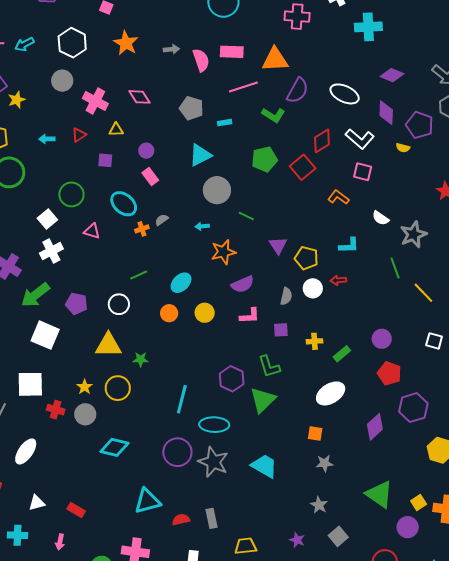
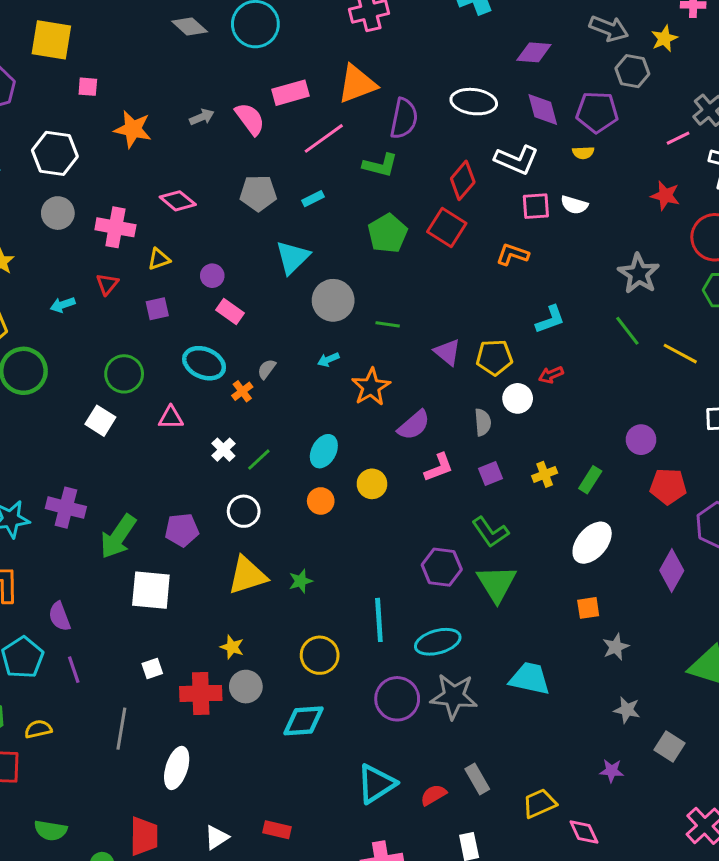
white semicircle: (381, 218) -> (574, 205), moved
white cross: (51, 251) -> (223, 450), moved, size x0.7
white square: (30, 384) -> (152, 668), size x0.5
yellow circle: (118, 388) -> (320, 655), moved
red cross: (56, 410) -> (201, 693), size x1.5

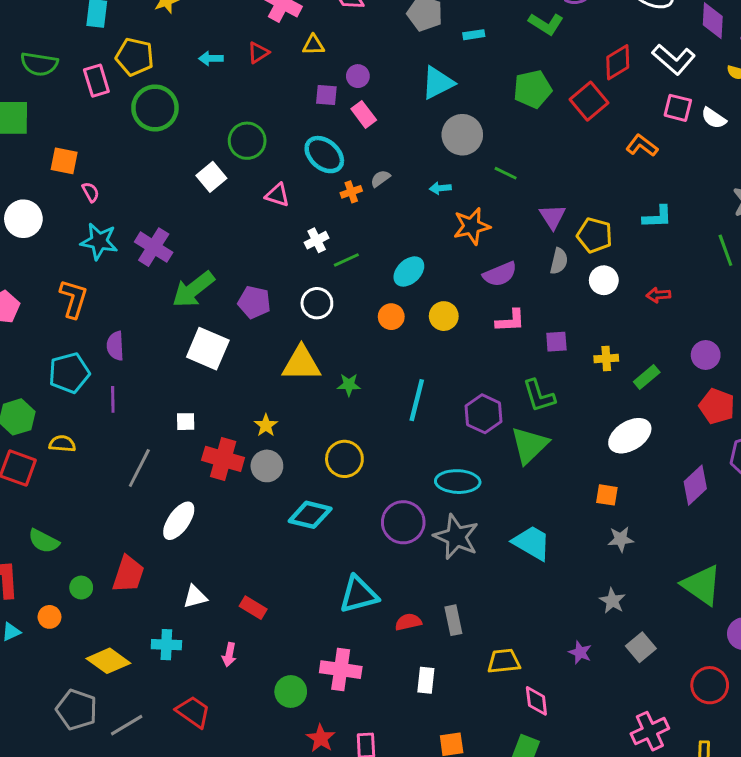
purple square: (157, 309) -> (326, 95), moved
red arrow: (551, 375) -> (658, 295), moved
gray semicircle: (483, 422) -> (559, 261), moved
cyan line: (379, 620) -> (417, 400), moved

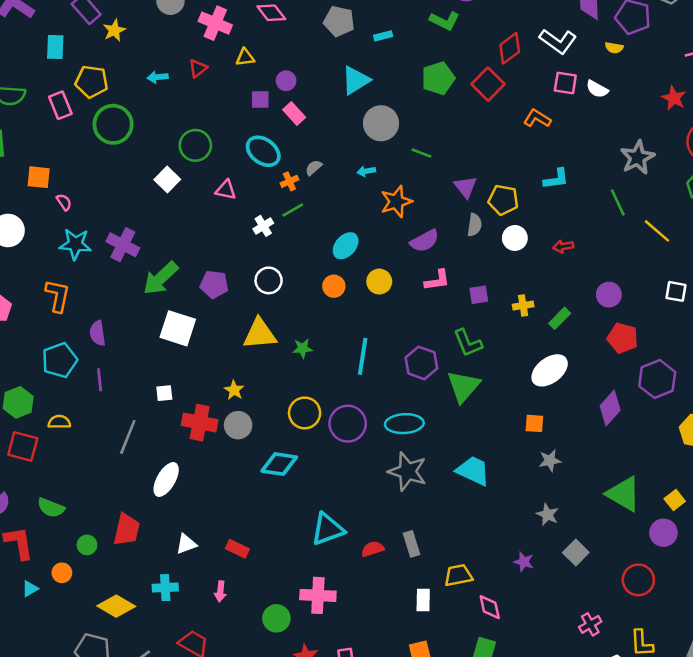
green line: (346, 260) -> (293, 210), moved
purple circle: (403, 522) -> (348, 424), moved
white rectangle: (426, 680) -> (423, 600), moved
pink cross: (650, 731) -> (590, 624), size x0.7

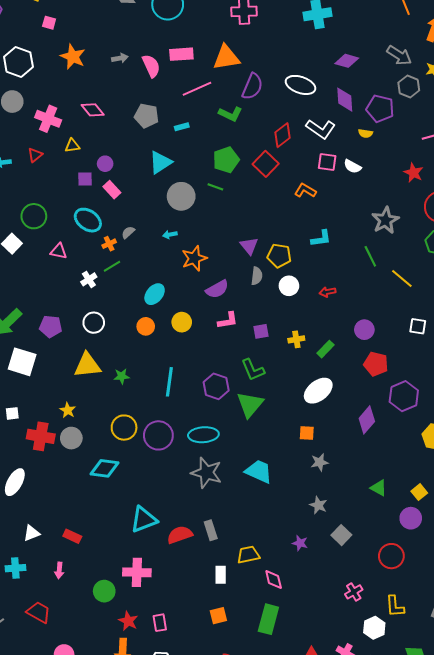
green line: (421, 153) -> (215, 187), moved
green triangle: (624, 494) -> (379, 488), size x0.6
red semicircle: (373, 549) -> (180, 535), size x1.4

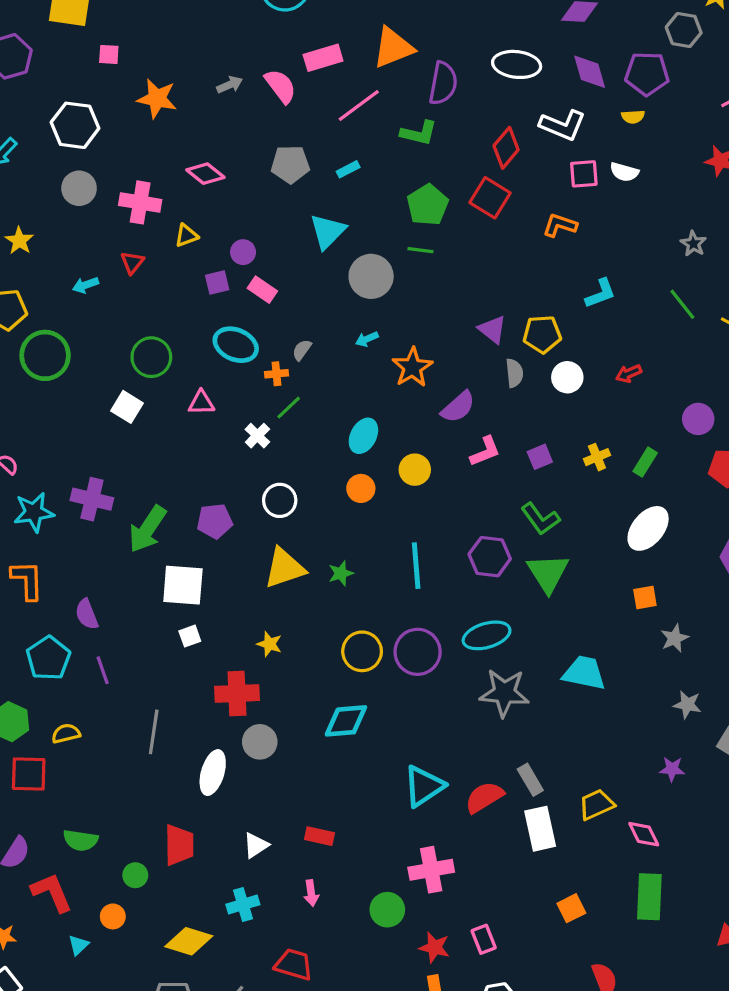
gray star: (385, 220) -> (693, 244), size x0.6
orange cross: (109, 244) -> (276, 374), turned 32
white square: (12, 413) -> (190, 636), moved
gray circle: (71, 438) -> (260, 742), moved
white rectangle: (221, 575) -> (540, 829), moved, size x1.5

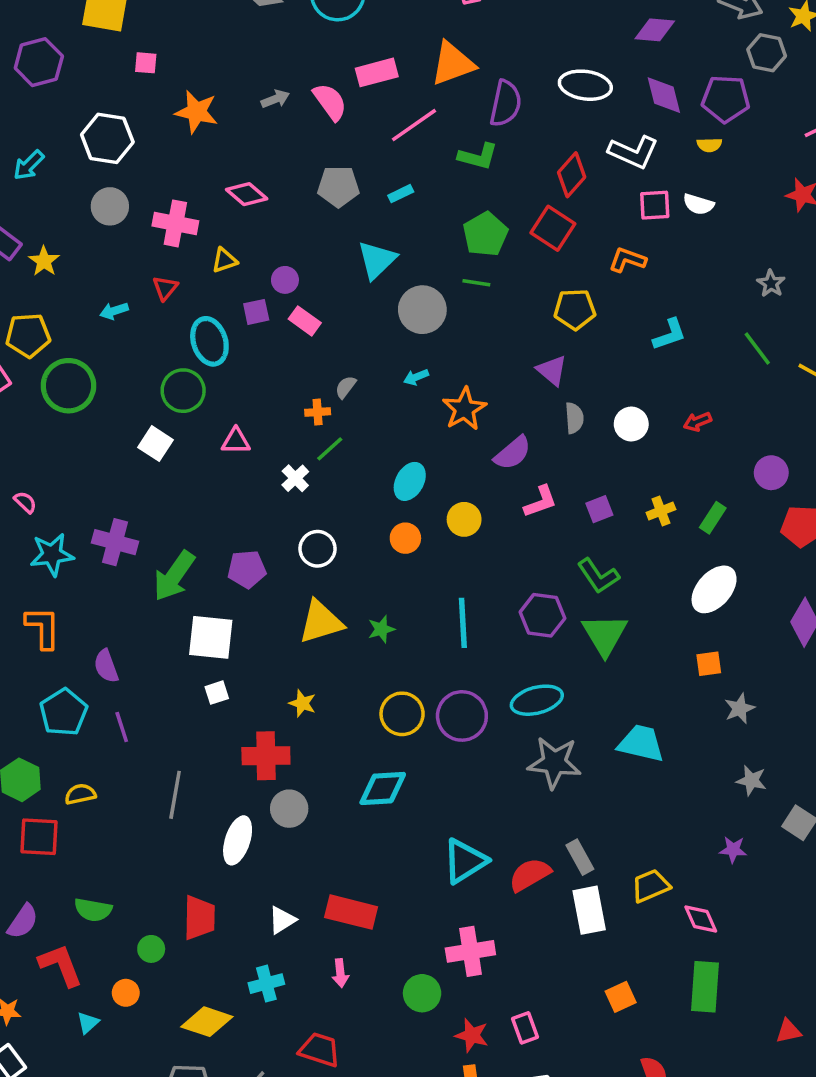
yellow pentagon: (542, 334) -> (575, 309), moved
cyan ellipse: (236, 345) -> (209, 341), moved, turned 48
red rectangle: (320, 836) -> (351, 912), size x1.6

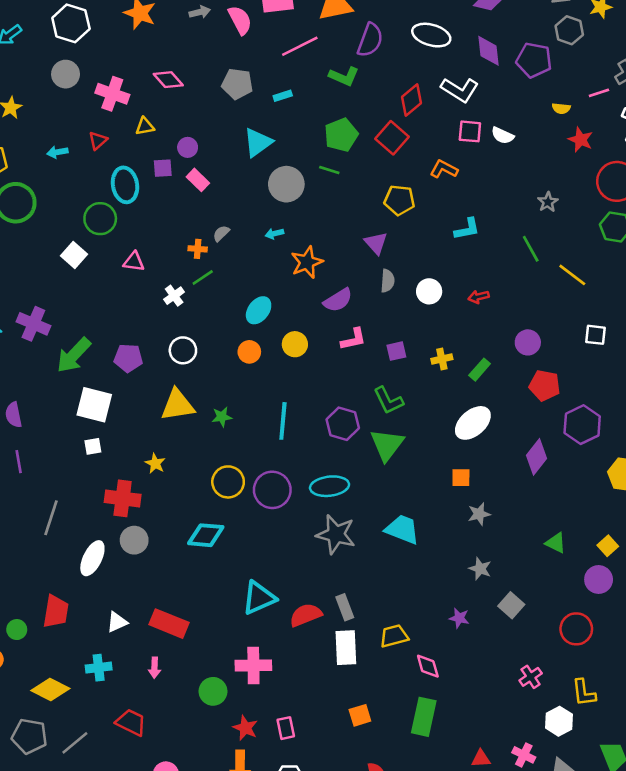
yellow semicircle: (709, 145) -> (561, 108), moved

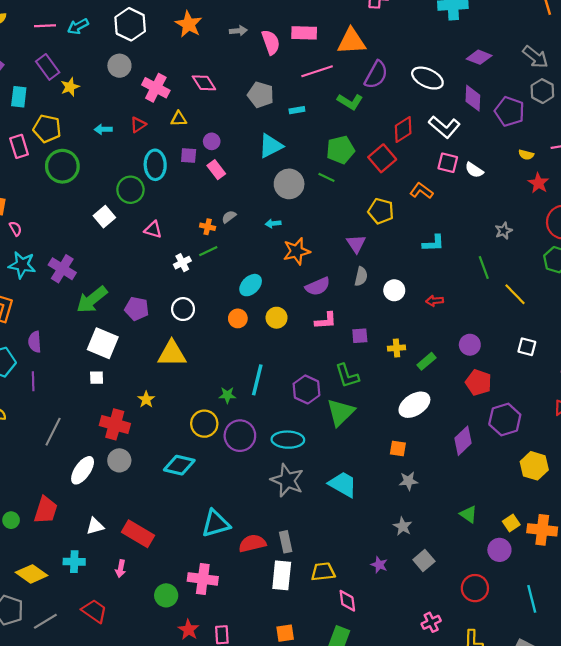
green star: (222, 417) -> (227, 395), moved

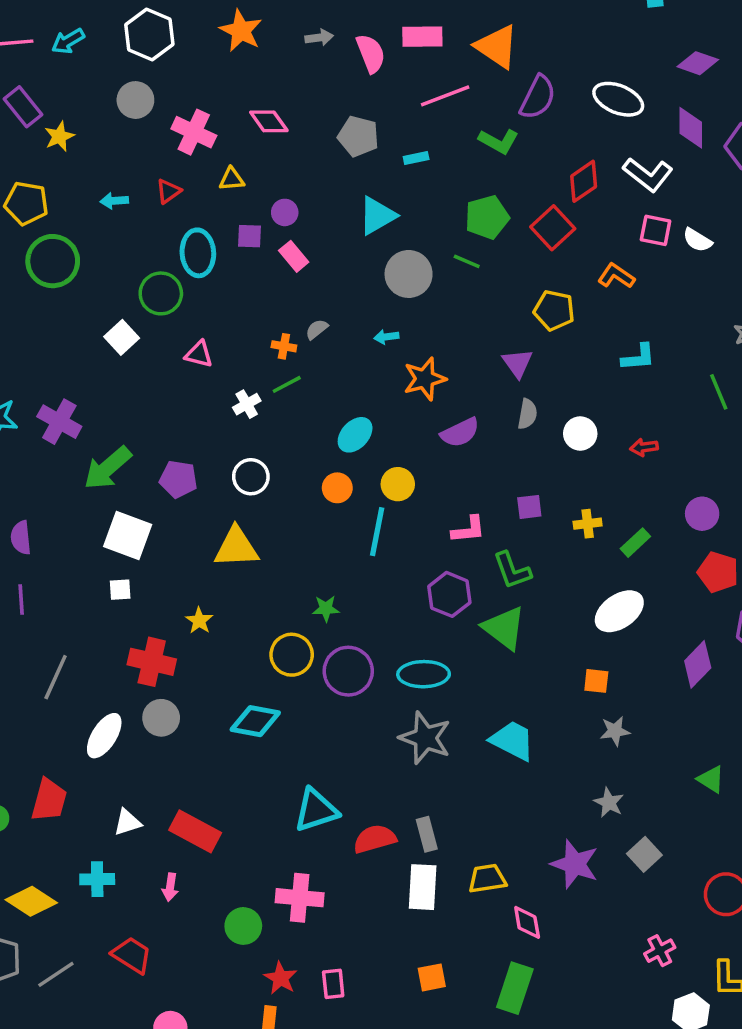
orange triangle: (351, 41) -> (497, 47), turned 40
pink L-shape: (326, 321) -> (468, 530), moved
cyan line: (257, 380) -> (377, 532), moved
green triangle: (341, 412) -> (504, 628), turned -36
purple star: (379, 565) -> (575, 864), size x1.8

